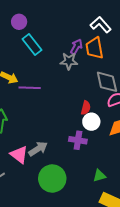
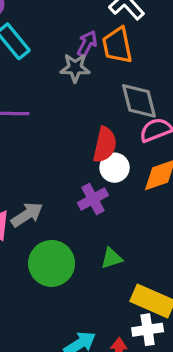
red semicircle: (86, 108) -> (105, 145), size x1.5
purple cross: (78, 140) -> (93, 199), turned -36
green triangle: (99, 176) -> (112, 258), moved

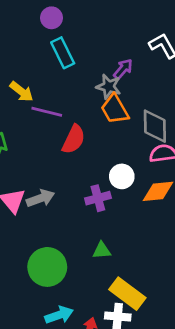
orange trapezoid: (117, 45) -> (115, 109), moved, turned -32
red semicircle: (105, 145) -> (74, 139), moved
green circle: (52, 263) -> (47, 267), moved

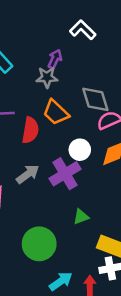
orange trapezoid: (115, 109) -> (56, 112), moved
gray arrow: (40, 198) -> (28, 174), moved
purple cross: (98, 198) -> (65, 174), size x1.4

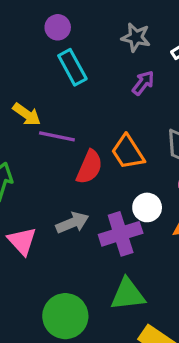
gray star: (47, 77) -> (136, 37), moved
green triangle: (81, 217) -> (128, 294), size x1.6

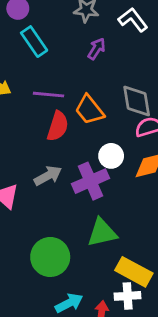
purple line: (57, 136) -> (48, 95), moved

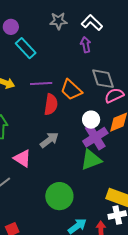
purple arrow: (97, 49) -> (86, 45), moved, turned -35
purple cross: (91, 181) -> (95, 137), moved
green triangle: (102, 233) -> (91, 160), moved

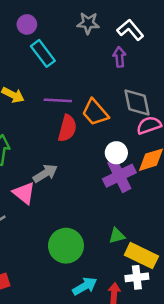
gray arrow: (49, 140) -> (45, 173), moved
green triangle: (91, 160) -> (117, 236), moved, size x0.6

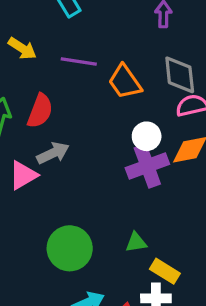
red semicircle: (67, 128) -> (40, 111), moved
pink triangle: (24, 193) -> (23, 175), turned 45
yellow rectangle: (141, 256) -> (165, 271), size x0.7

